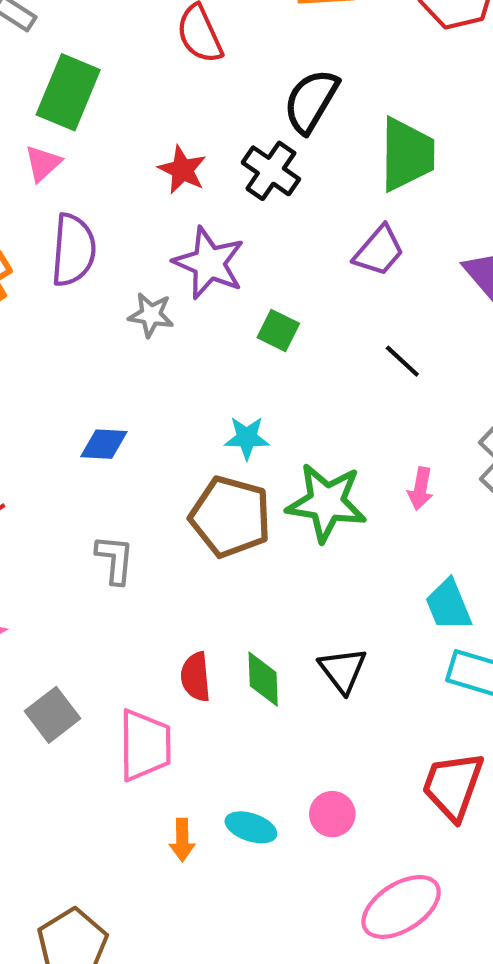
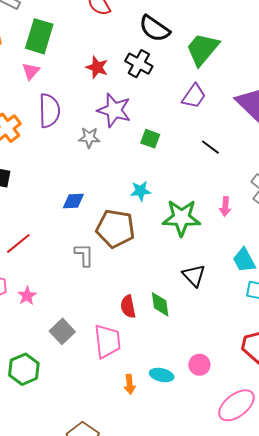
black semicircle: (311, 101) -> (155, 29), turned -80
green trapezoid: (407, 154) -> (202, 49), turned -135
brown pentagon: (230, 517) -> (115, 229), moved
black triangle: (343, 670) -> (194, 275), moved

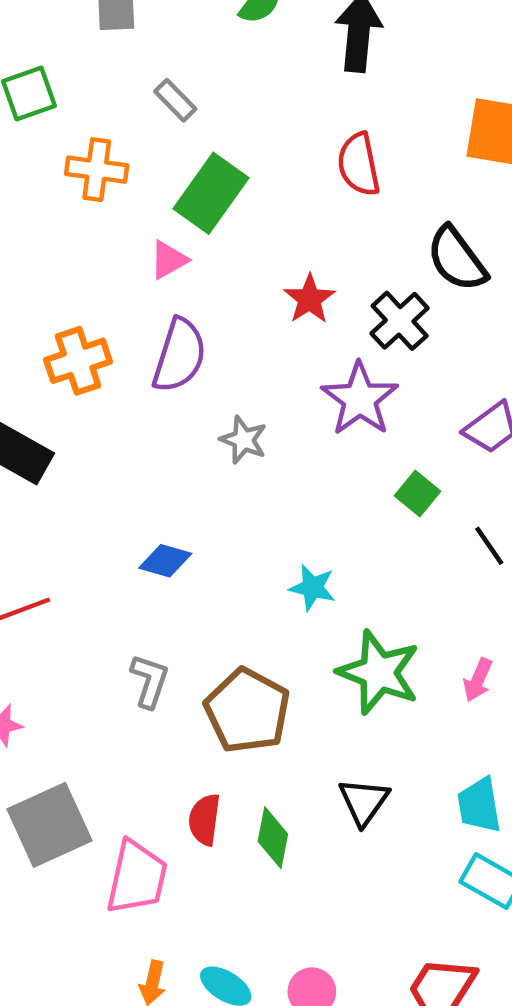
purple star: (114, 110) -> (360, 399), moved
green square: (150, 139) -> (418, 494), moved
brown pentagon: (115, 229) -> (247, 711), moved
gray square: (62, 331) -> (50, 825), size x1.5

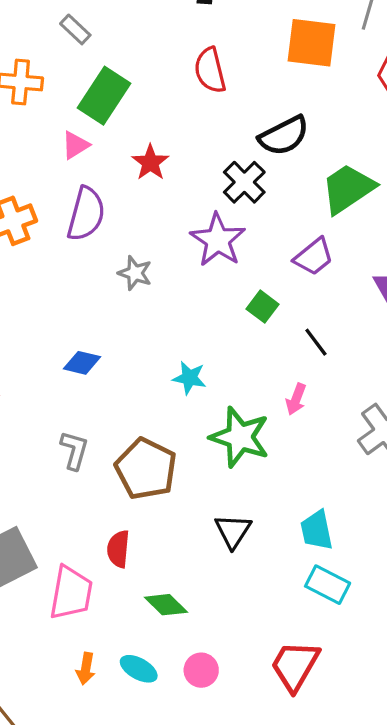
black semicircle: (457, 259) -> (284, 136), turned -78
red star: (309, 299) -> (150, 162), moved
pink arrow: (478, 680) -> (296, 399), moved
green diamond: (273, 838) -> (166, 605), moved, turned -54

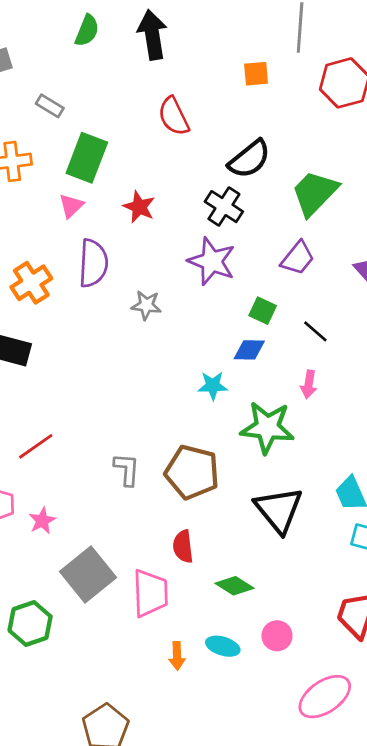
orange square: (311, 43) -> (256, 74), size x0.6
blue diamond: (82, 363) -> (249, 350), moved
black triangle: (233, 531) -> (279, 510), size x1.5

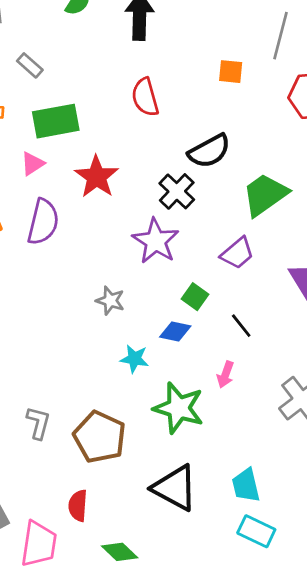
green rectangle: (87, 158) -> (56, 121), turned 48
red star: (139, 207) -> (97, 177), size x1.4
gray star: (146, 305) -> (110, 301), moved
black triangle: (279, 510) -> (175, 488), turned -33

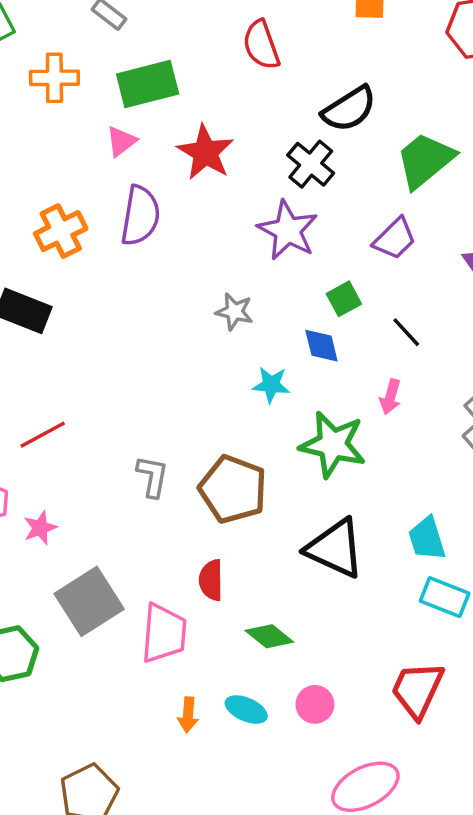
green square: (195, 297) -> (344, 299), turned 30
blue diamond: (175, 331) -> (321, 346), turned 68

